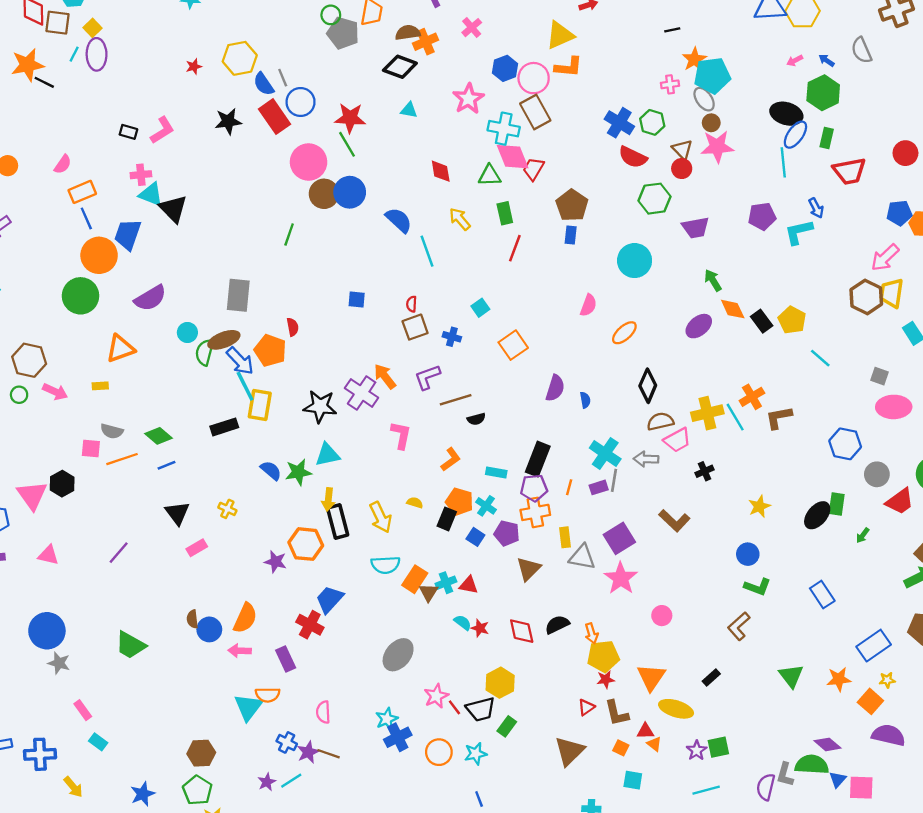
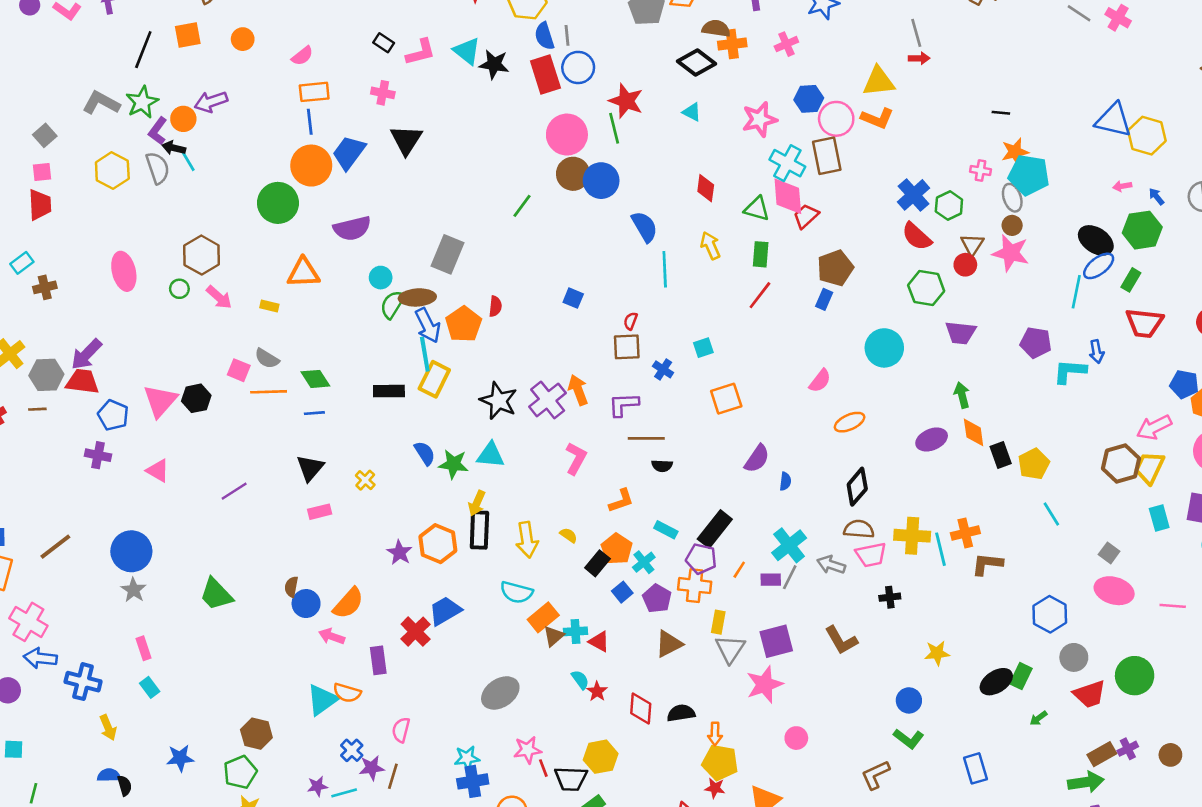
cyan triangle: (151, 194) -> (467, 51), moved
gray triangle: (582, 557) -> (730, 649), turned 36
brown line: (328, 754) -> (393, 776), turned 70

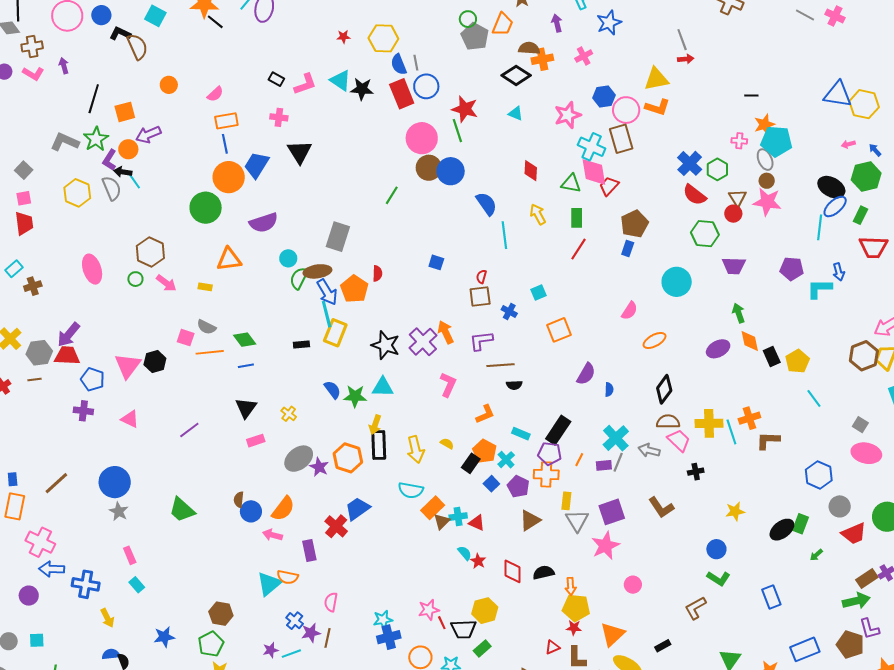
orange square: (188, 35) -> (125, 112), moved
black rectangle: (389, 391) -> (301, 344), size x0.7
pink trapezoid: (871, 555) -> (679, 440), turned -120
gray ellipse: (500, 693) -> (299, 459), moved

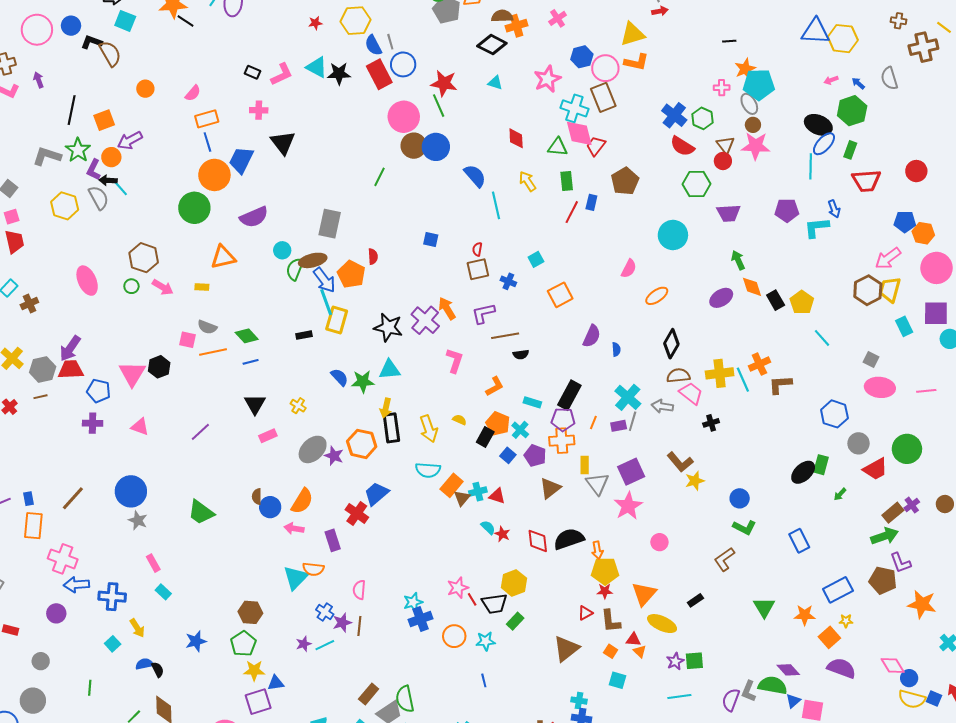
blue rectangle: (628, 248) -> (591, 202), moved
yellow star: (735, 511) -> (695, 481), moved
black semicircle: (543, 572) -> (569, 539), size x1.4
cyan square: (37, 640) -> (113, 644), moved, turned -35

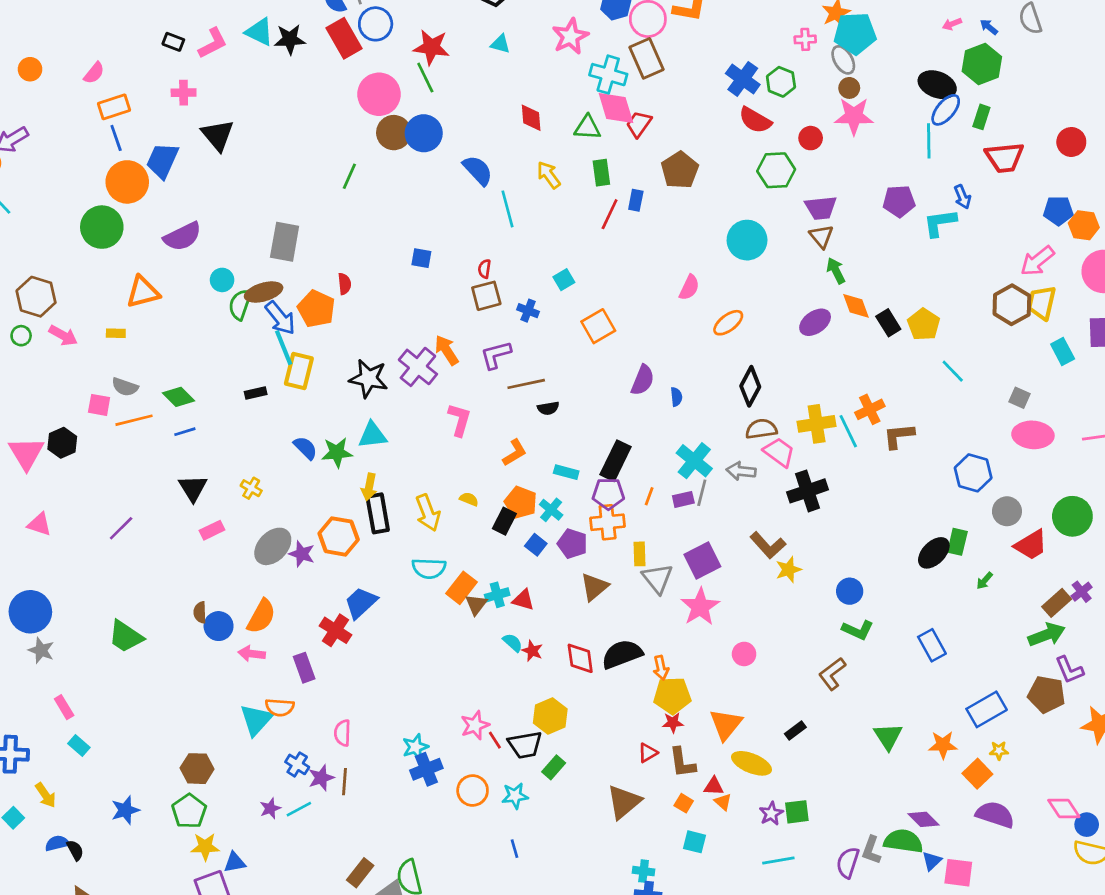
brown triangle: (725, 145) -> (821, 236), moved
black cross: (711, 423) -> (808, 491), size x1.8

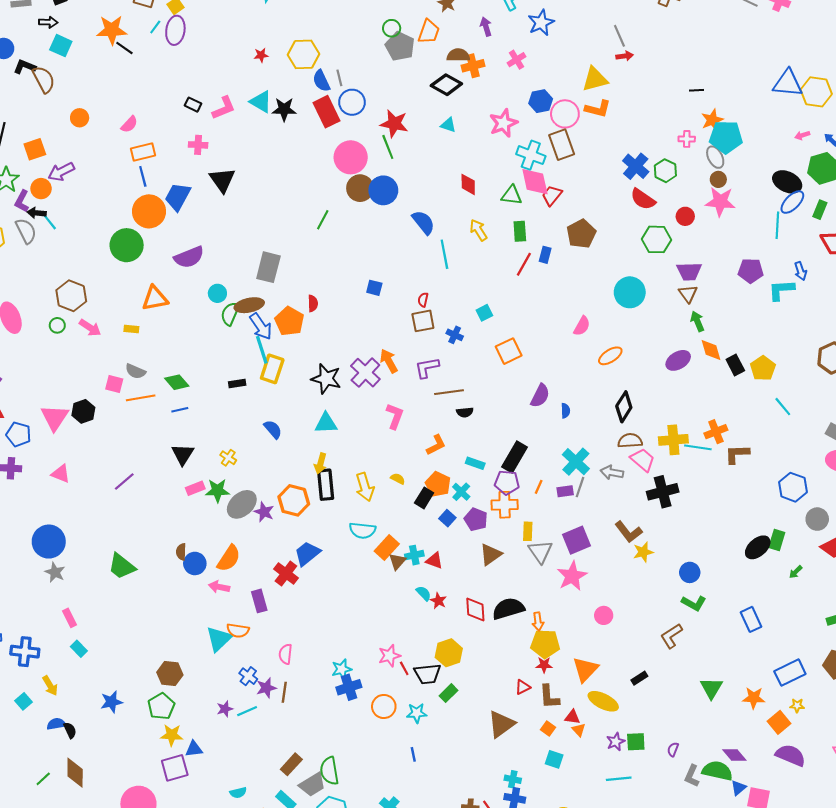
cyan line: (848, 431) -> (698, 447), turned -60
green star: (337, 452) -> (217, 490), moved
purple semicircle: (848, 863) -> (673, 749), moved, size x0.6

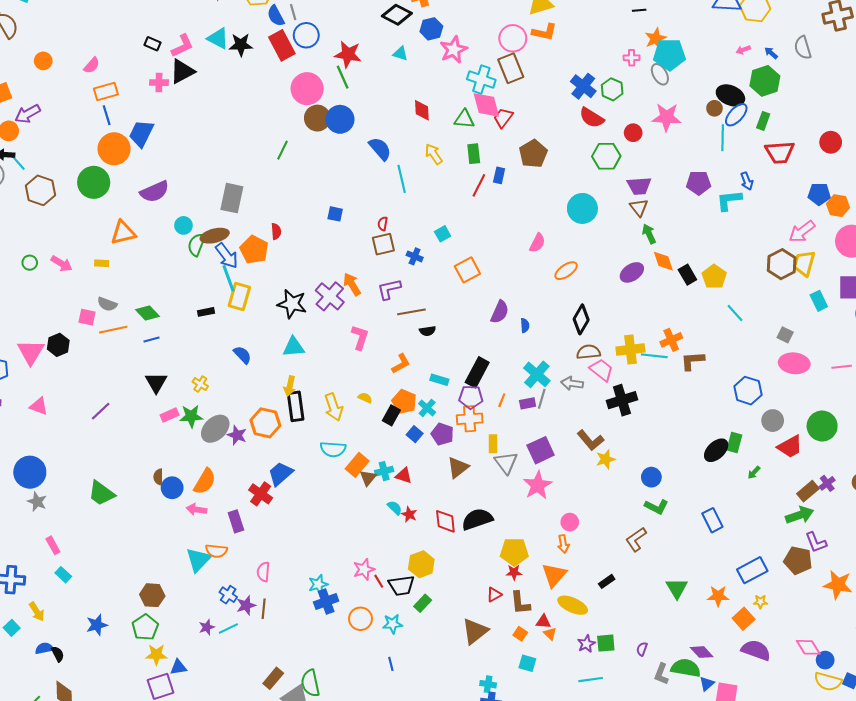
blue hexagon: (541, 101) -> (431, 29), moved
brown circle: (718, 179) -> (714, 108), moved
black triangle: (222, 180) -> (182, 71), moved, turned 40
brown hexagon: (71, 296) -> (41, 190), moved
orange arrow: (538, 621) -> (563, 544), moved

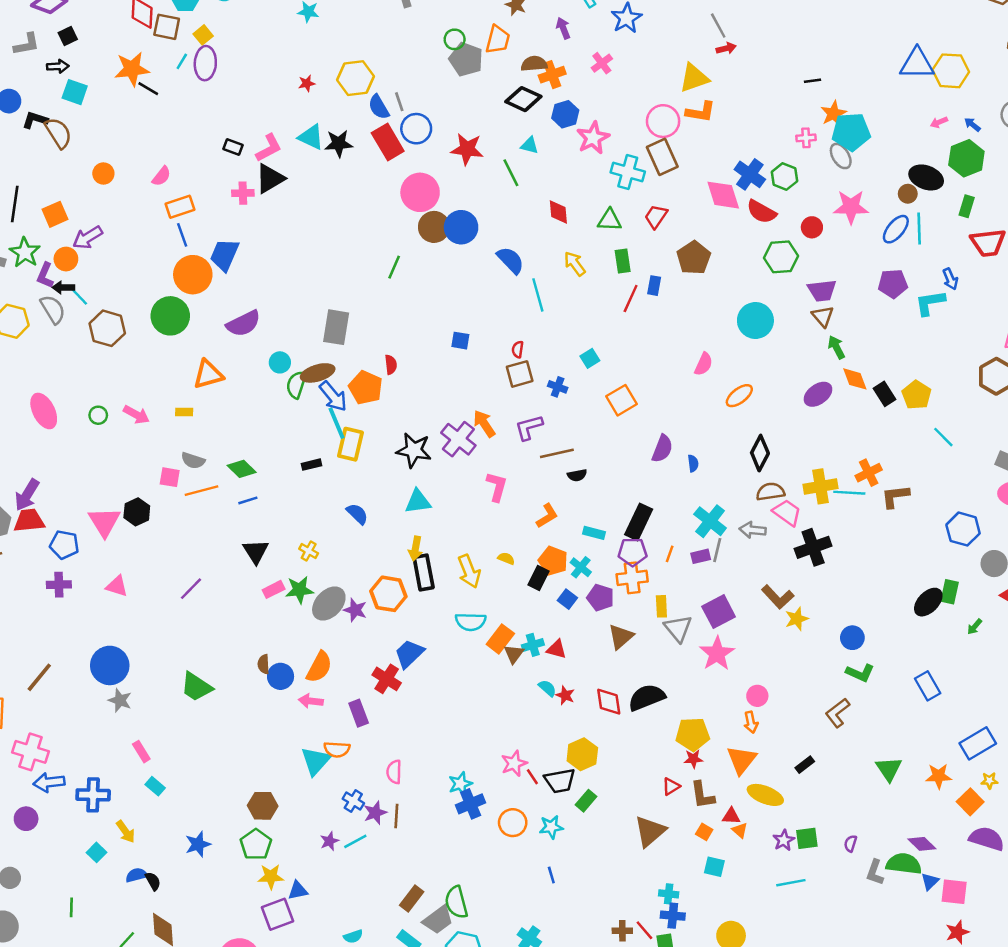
green line: (343, 77) -> (511, 173), moved
pink diamond: (486, 105) -> (723, 195), moved
blue ellipse: (736, 115) -> (896, 229), moved

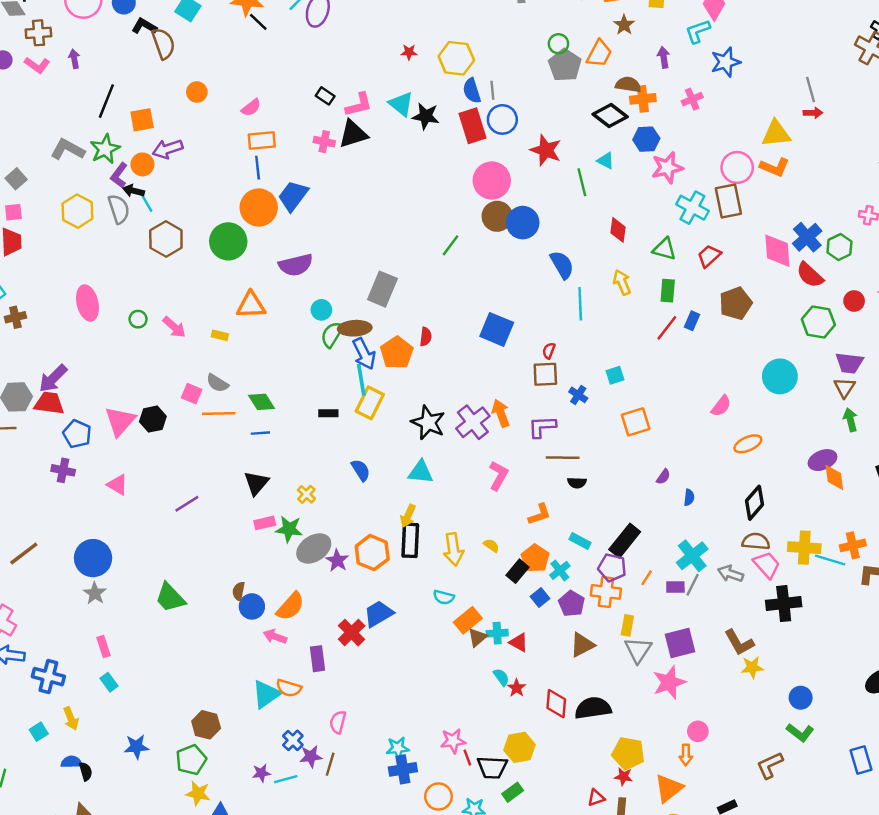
blue square: (460, 341) -> (497, 329), size x1.8
orange diamond: (855, 379) -> (834, 478), moved
purple semicircle: (662, 449) -> (663, 477), size x0.6
cyan semicircle: (471, 622) -> (444, 597), size x0.7

